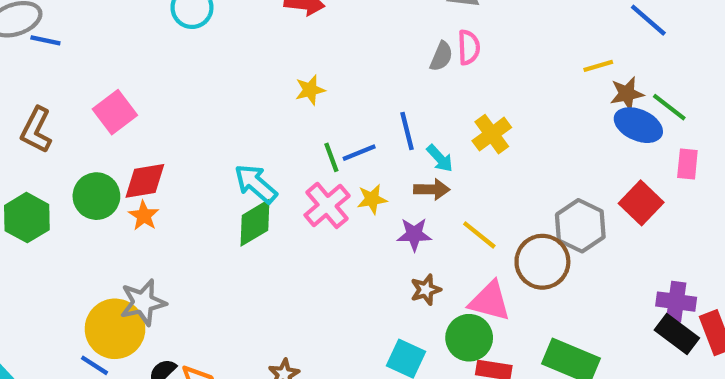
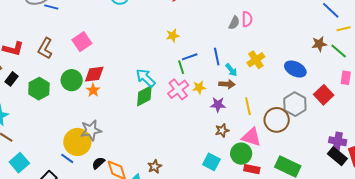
yellow line: (598, 66) -> (344, 29), moved
blue ellipse: (638, 125) -> (295, 69), moved
blue line: (359, 153) -> (190, 57), moved
yellow line: (479, 235) -> (248, 106), turned 36

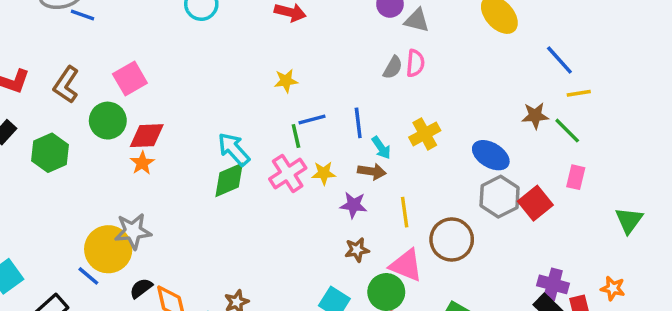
green circle: (72, 80) -> (108, 121), moved
gray hexagon: (295, 104) -> (500, 197), moved

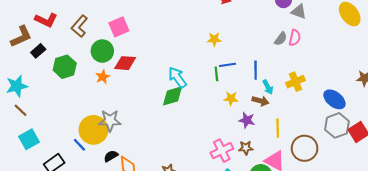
orange star: (142, 163) -> (103, 77), moved
pink cross: (288, 173) -> (222, 151), moved

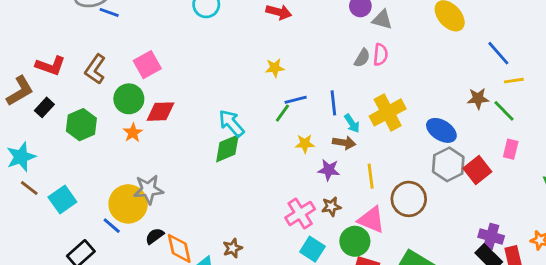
green line: (216, 74) -> (282, 113), turned 48
yellow cross: (295, 82) -> (388, 112), size x1.4
cyan square: (29, 139) -> (62, 199), moved

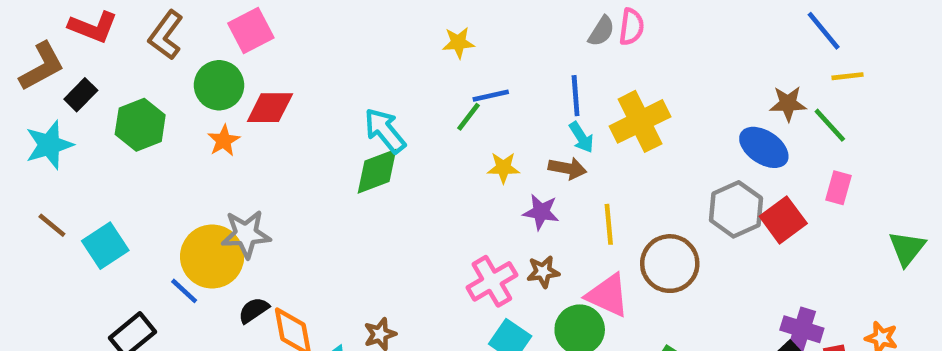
blue line: (333, 103) -> (576, 96), moved
blue ellipse: (441, 130) -> (764, 147), moved
cyan star: (21, 157) -> (49, 145), moved

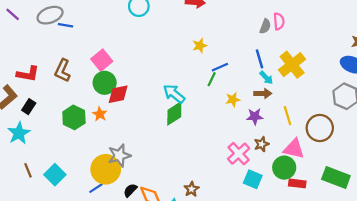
green circle: (219, 85) -> (105, 83), moved
green hexagon: (140, 125) -> (74, 117), moved
brown line: (52, 225) -> (28, 170), turned 40
blue line: (184, 291) -> (96, 188), turned -64

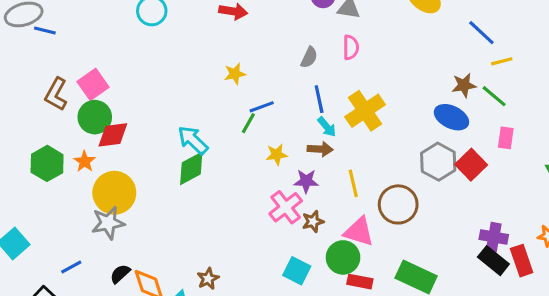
gray semicircle: (265, 26) -> (309, 57), moved
brown L-shape: (63, 71) -> (56, 94), moved
pink cross: (239, 154) -> (286, 207), moved
yellow circle: (106, 169) -> (114, 193), moved

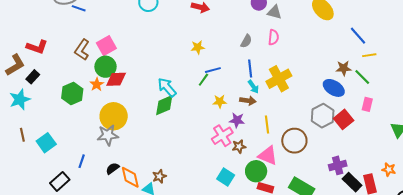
orange star: (85, 161) -> (97, 84), moved
purple cross: (494, 237) -> (338, 165), moved, turned -30
blue line: (71, 267) -> (82, 161), turned -48
brown star: (208, 279) -> (159, 176), moved

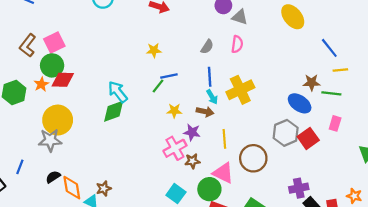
green line: (362, 77) -> (331, 93), turned -42

